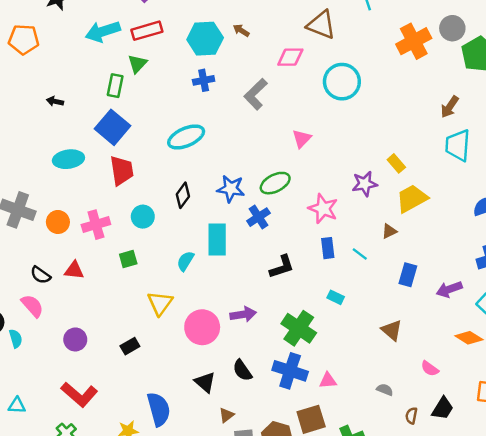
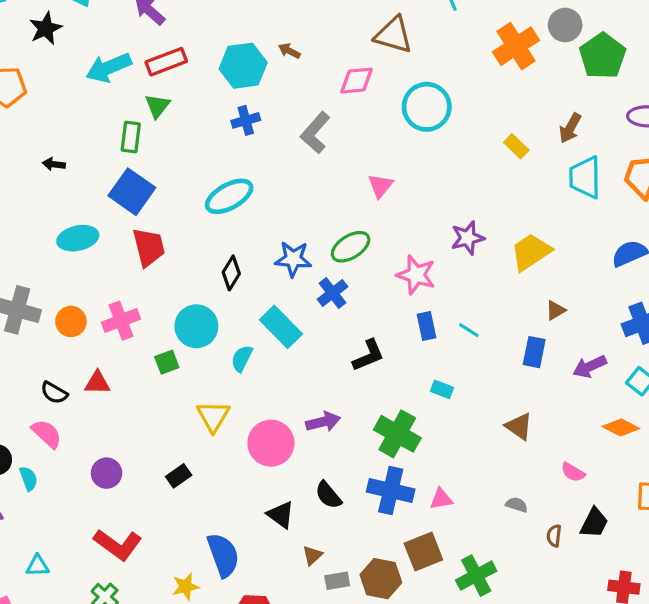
yellow rectangle: (396, 163) -> (516, 146), moved
cyan circle: (143, 217) -> (196, 326), moved, size x1.4
brown triangle: (389, 231) -> (556, 310), moved
cyan rectangle: (217, 239) -> (281, 327), turned -40

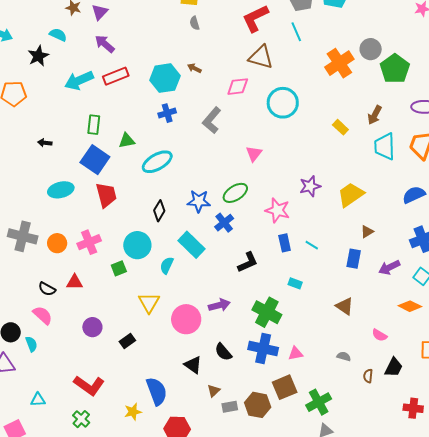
green triangle: (157, 106) -> (127, 141), moved, turned 42
purple circle: (107, 473) -> (92, 327), moved

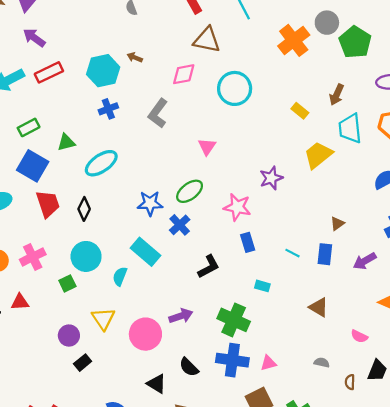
green rectangle: (94, 125) -> (29, 127), turned 60
yellow trapezoid: (351, 195) -> (318, 155), moved
black diamond: (159, 211) -> (84, 209), moved
cyan line: (312, 245) -> (292, 253), moved
purple circle: (92, 327) -> (69, 336), moved

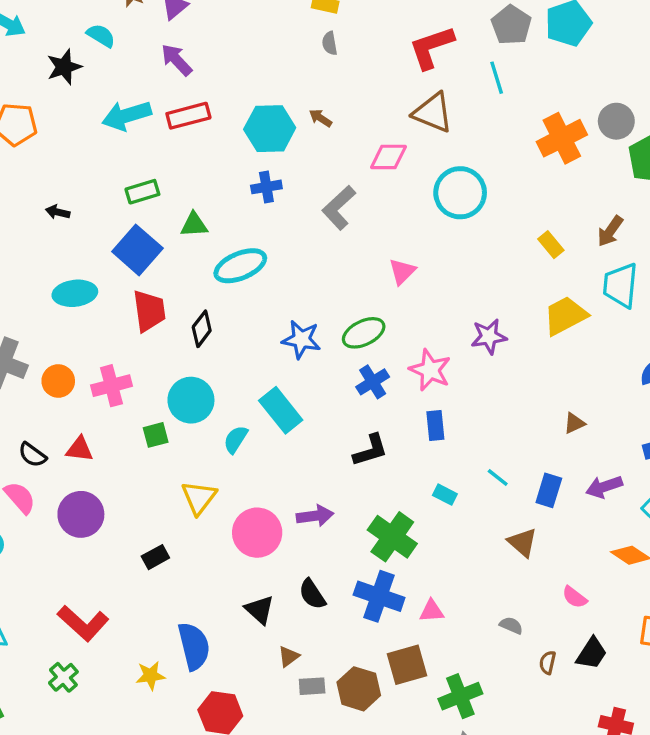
blue cross: (180, 225) -> (373, 382), moved
cyan line: (292, 253) -> (498, 477), moved
blue rectangle: (325, 254) -> (549, 490), moved
purple circle: (69, 336) -> (81, 514), moved, size x1.4

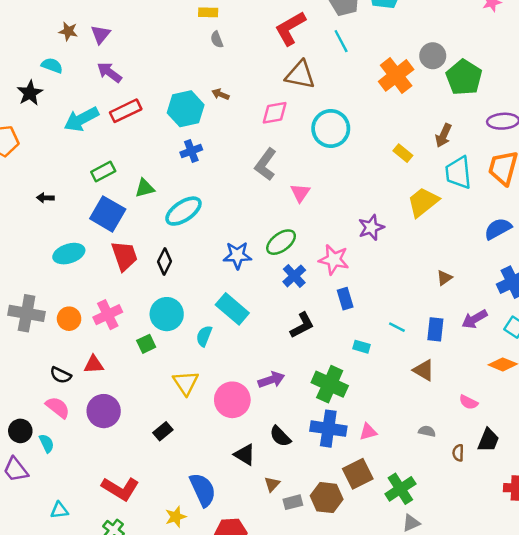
gray L-shape: (339, 208) -> (266, 164), moved

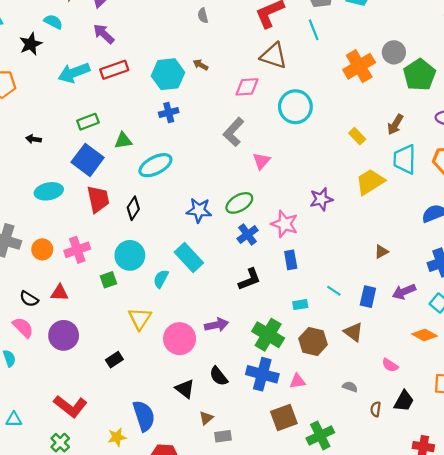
cyan rectangle: (362, 347) -> (300, 305), turned -32
brown hexagon: (327, 498) -> (313, 342), moved

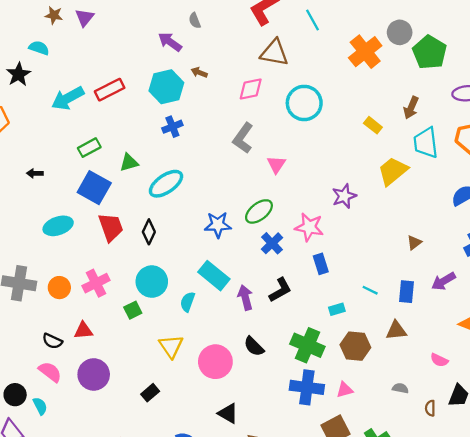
purple arrow: (104, 34) -> (170, 42), moved
purple arrow: (216, 325) -> (245, 298), moved, turned -85
brown triangle: (353, 332) -> (396, 331), turned -35
black semicircle: (219, 376) -> (254, 346), moved

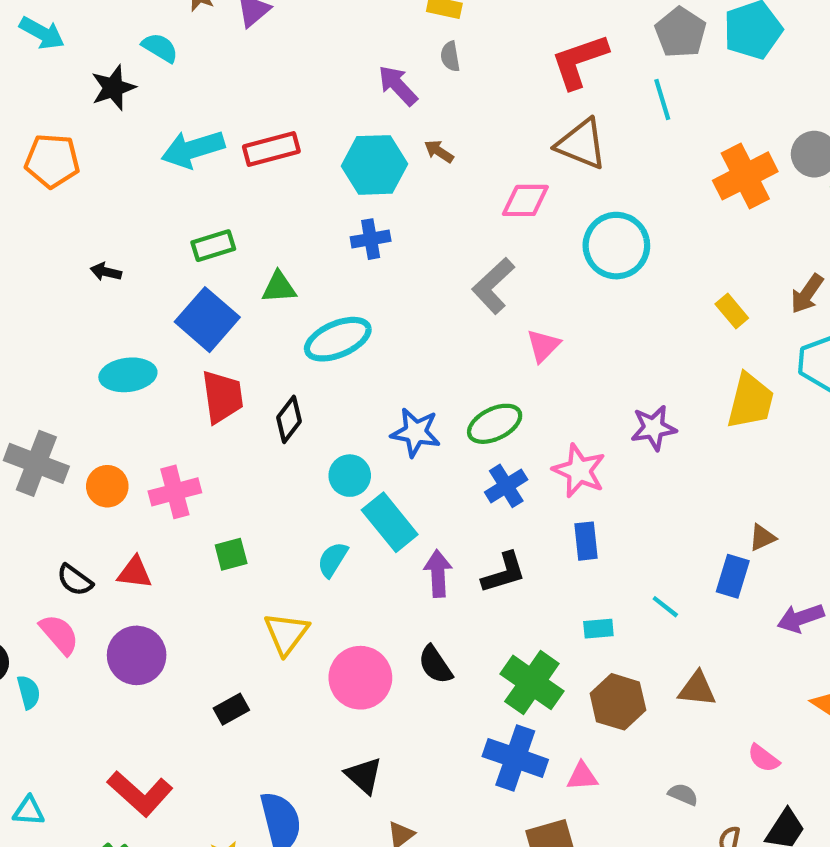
yellow trapezoid: (393, 171) -> (750, 401), turned 132
cyan circle: (152, 282) -> (350, 476), moved, size x0.7
blue rectangle: (407, 292) -> (733, 576), moved

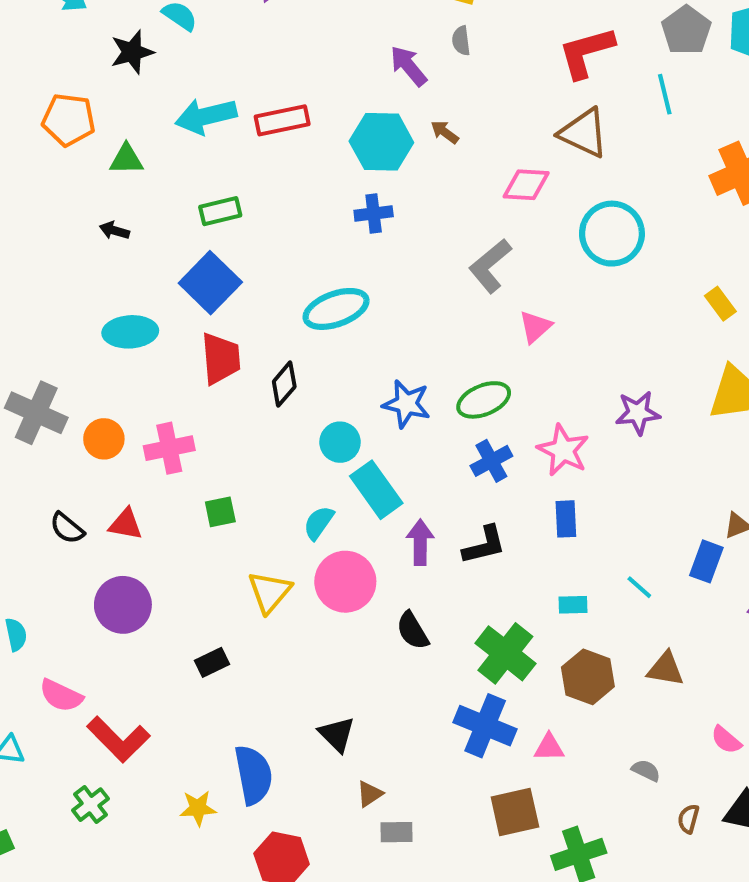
green triangle: (279, 287) -> (126, 159), moved
pink semicircle: (59, 634) -> (61, 696), moved, turned 153
pink circle: (360, 678) -> (345, 582), moved

